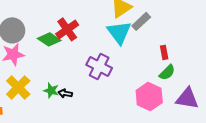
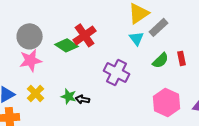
cyan triangle: (119, 32) -> (137, 38), size x0.6
green semicircle: (167, 72) -> (161, 60), moved
yellow cross: (18, 87) -> (36, 93), size x0.7

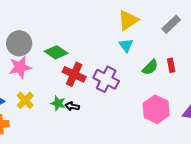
gray rectangle: (159, 27) -> (171, 24), moved
red cross: (85, 35) -> (74, 74), moved, turned -30

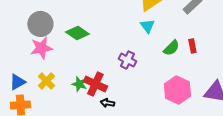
red cross: (74, 74) -> (95, 84), moved
purple cross: (106, 79) -> (127, 60), size x0.7
black arrow: (72, 106) -> (107, 103), moved

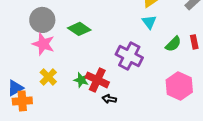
pink star: (41, 48) -> (43, 44), turned 30
purple cross: (127, 60) -> (129, 56), size x1.5
blue triangle: (17, 82) -> (15, 88), moved

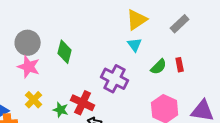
green diamond: (79, 29) -> (65, 52), turned 70
green star: (81, 80) -> (61, 110), moved

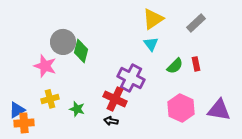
gray circle: (28, 43) -> (63, 42), moved
yellow cross: (34, 100) -> (50, 99), turned 30
red cross: (83, 103) -> (115, 99), moved

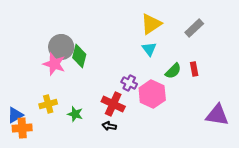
pink star: (45, 66) -> (54, 64), moved
purple cross: (131, 78) -> (129, 83), size x0.6
pink hexagon: (181, 108) -> (152, 94), moved

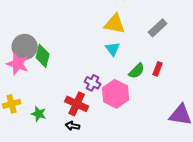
yellow triangle: (151, 24) -> (115, 24), turned 45
red rectangle: (194, 69) -> (158, 69), turned 32

